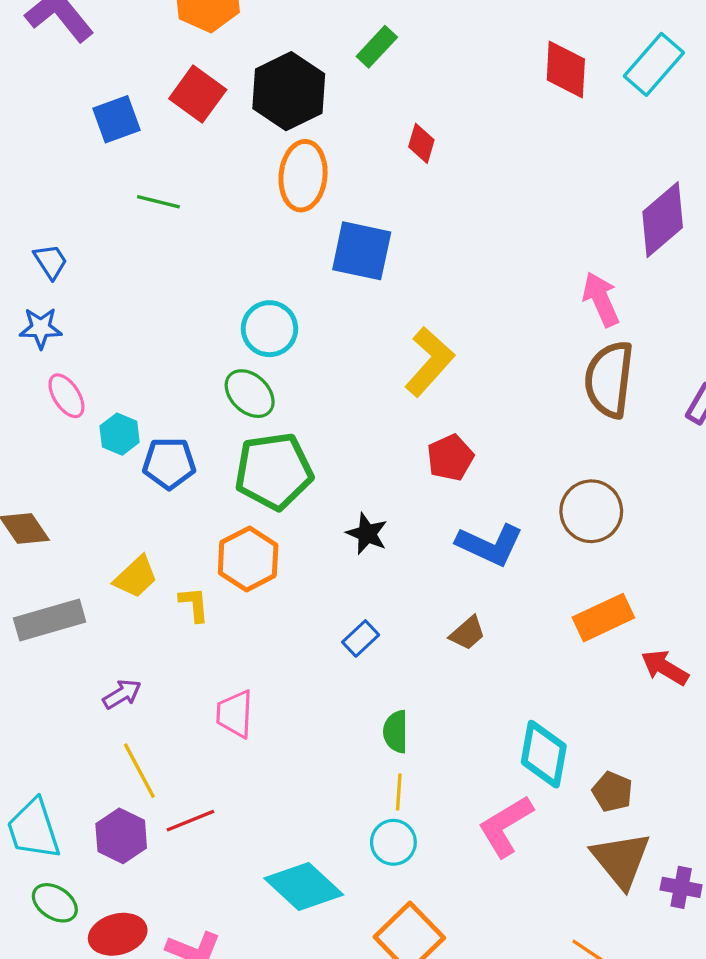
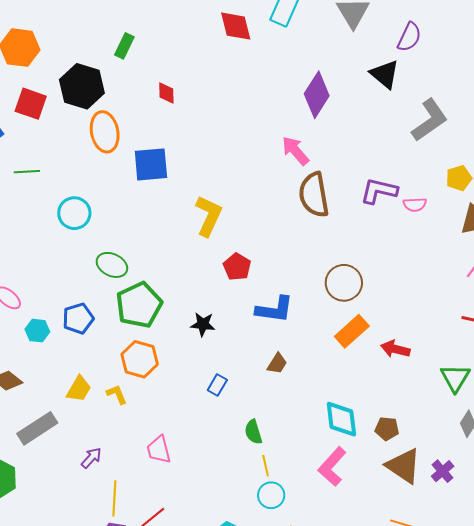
cyan circle: (269, 329) -> (74, 213), moved
cyan hexagon: (120, 434) -> (37, 331), moved
brown circle: (591, 511) -> (344, 283), moved
yellow line: (139, 771) -> (114, 498), turned 48
purple cross: (681, 887) -> (443, 471), turned -35

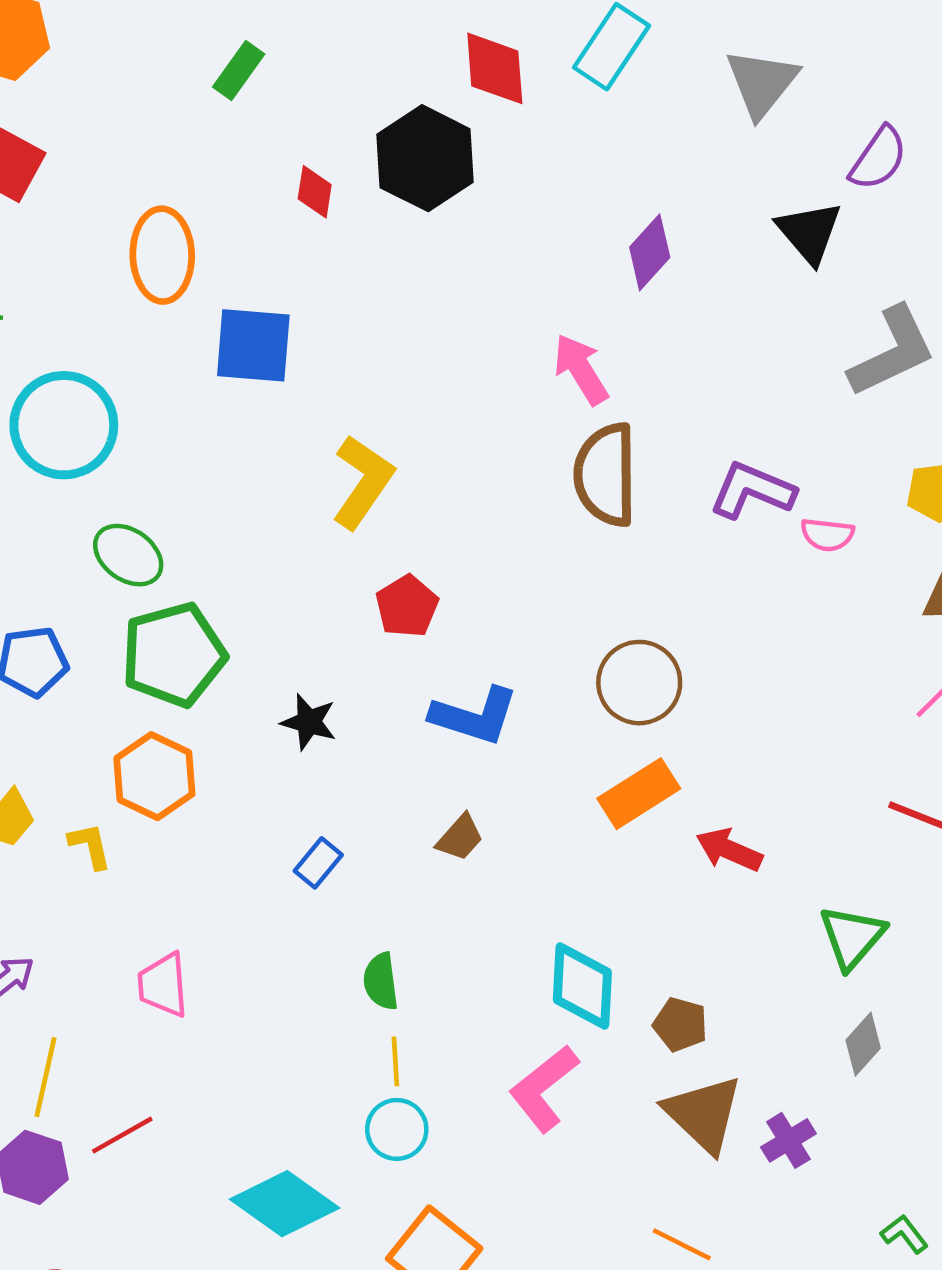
black hexagon: (82, 86) -> (425, 158), moved
purple diamond: (317, 95) -> (650, 252), size x0.7
cyan circle: (74, 213) -> (64, 425), size x1.4

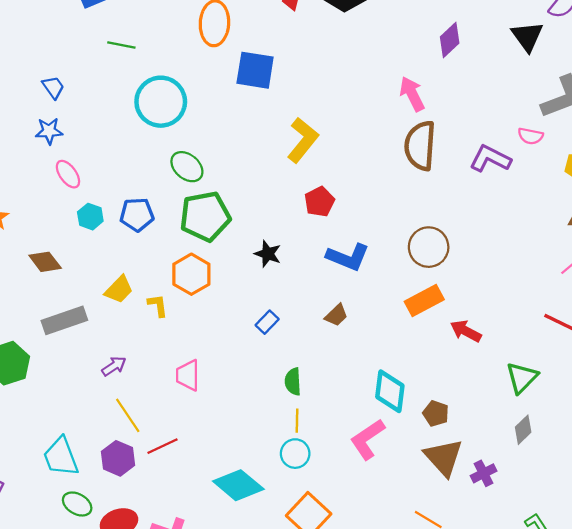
pink semicircle: (827, 535) -> (530, 136), moved
yellow line: (46, 1077) -> (128, 415), turned -51

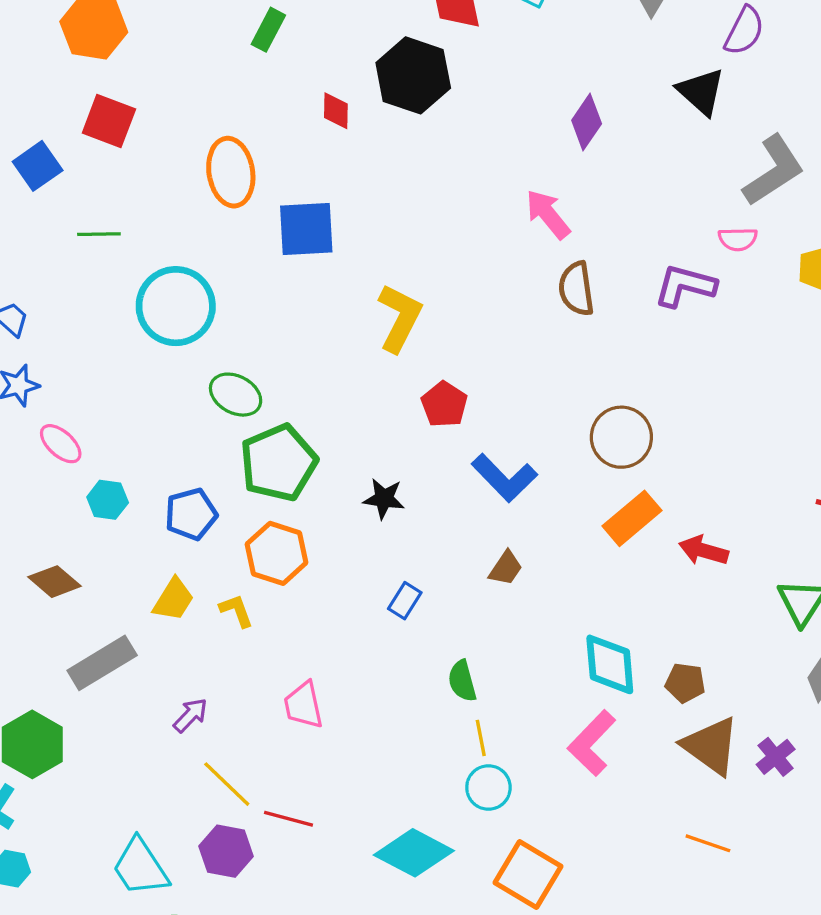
brown semicircle: (420, 146) -> (576, 289), size x0.7
blue pentagon: (137, 215) -> (191, 514), moved
blue L-shape: (348, 257) -> (504, 478), turned 36
red line: (163, 446) -> (289, 819), turned 52

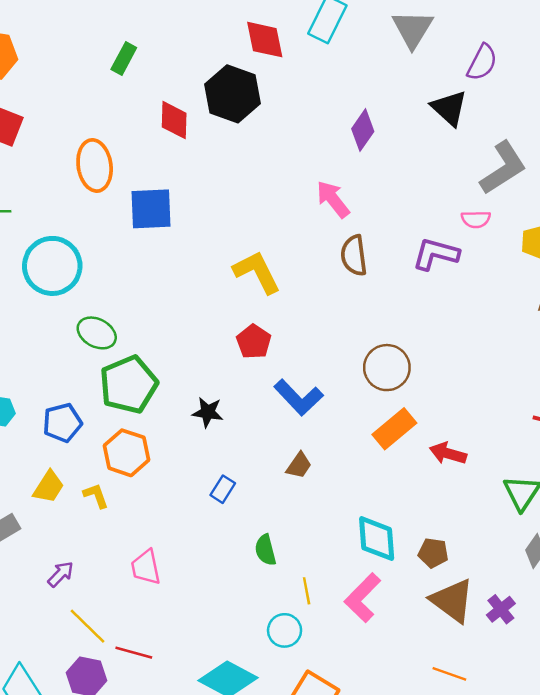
red diamond: (336, 111) -> (174, 120), size x1.4
yellow L-shape: (400, 318) -> (257, 272), moved, turned -54
yellow line: (481, 738) -> (307, 591), moved

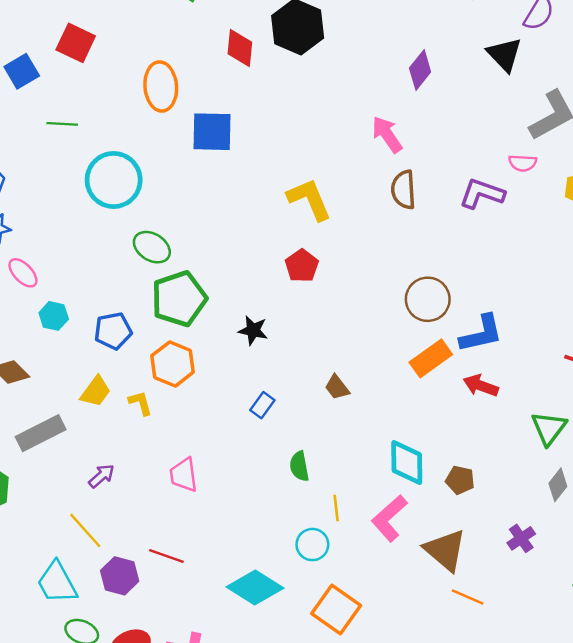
blue L-shape: (299, 397) -> (481, 334), moved, turned -63
brown trapezoid: (299, 465) -> (337, 387), turned 104
brown triangle: (452, 601) -> (445, 550), moved
yellow line: (88, 626) -> (85, 530), moved

